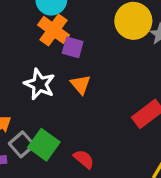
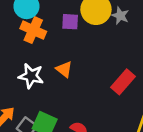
purple square: (73, 47) -> (70, 22), moved

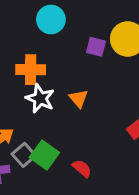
orange cross: (33, 30) -> (31, 70), moved, turned -35

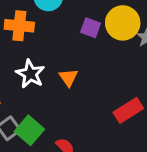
orange cross: (31, 70) -> (19, 26), moved

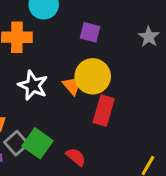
yellow circle: (123, 23) -> (93, 76), moved
red rectangle: (128, 110) -> (104, 111), moved, turned -36

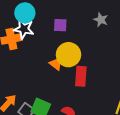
white star: (33, 85) -> (24, 29), moved

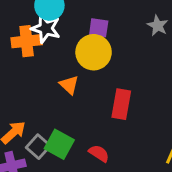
yellow circle: (68, 55) -> (94, 52), moved
orange triangle: (56, 64) -> (69, 85), moved

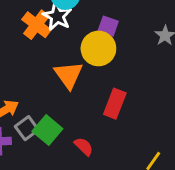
orange cross: (27, 41) -> (36, 25), turned 32
orange triangle: (69, 85) -> (69, 75), size x1.5

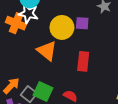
purple square: (108, 26) -> (82, 23), moved

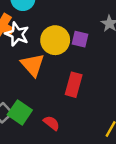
white star: (28, 14) -> (17, 34), moved

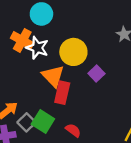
purple square: (80, 39) -> (96, 73), moved, turned 35
red rectangle: (74, 85) -> (62, 93), moved

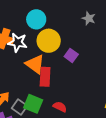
cyan circle: (41, 14) -> (36, 19), moved

